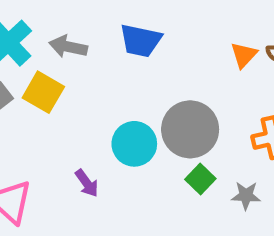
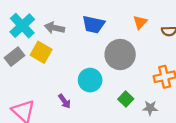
orange triangle: (244, 55) -> (140, 22), moved
gray circle: (190, 129) -> (120, 54), moved

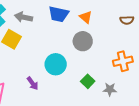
orange triangle: (140, 22) -> (86, 17), moved, turned -32
gray circle: (120, 54) -> (83, 41), size x0.7

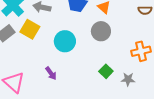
cyan circle: (56, 64) -> (65, 41), moved

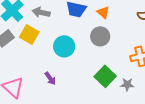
green square: (106, 71) -> (105, 76), size x1.5

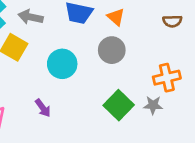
gray star: (127, 84) -> (153, 105), moved

